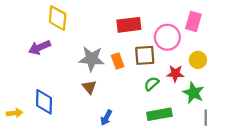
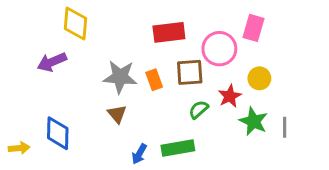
red star: (175, 73) -> (230, 96), turned -30
green rectangle: (159, 114) -> (178, 148), moved
gray line: (206, 118) -> (285, 127), moved

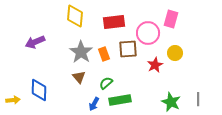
yellow diamond: (76, 23) -> (75, 16), moved
gray star: (120, 77) -> (81, 52), turned 30
green semicircle: (199, 109) -> (106, 83), moved
green star: (253, 121) -> (171, 102), moved
gray line: (285, 127) -> (198, 99), moved

